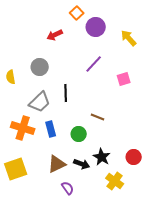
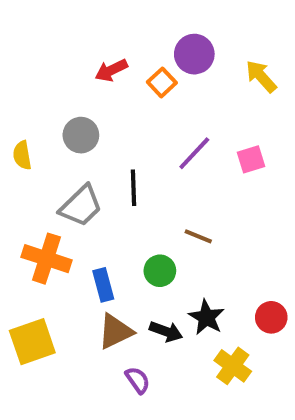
orange square: (77, 13) -> (162, 82), moved
purple line: (94, 64) -> (194, 153), moved
blue rectangle: (51, 129) -> (103, 285), moved

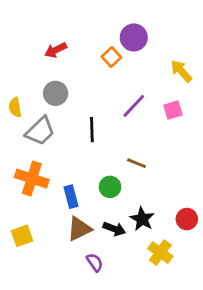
red arrow: (111, 70) -> (56, 50), moved
yellow arrow: (261, 76) -> (181, 71), moved
gray trapezoid: (81, 206) -> (40, 131), moved
yellow square: (32, 342) -> (22, 236), size x0.7

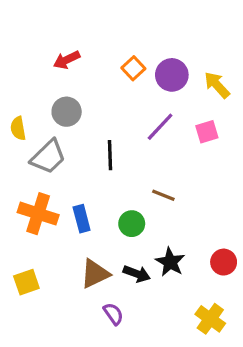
purple circle: (134, 37) -> (172, 75), moved
blue rectangle: (71, 197) -> (82, 219), moved
yellow cross: (160, 253) -> (210, 319), moved

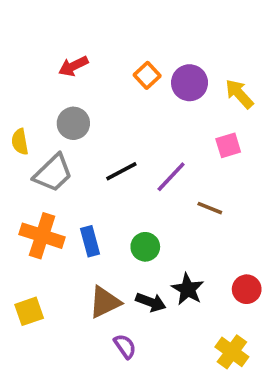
purple line: (160, 127) -> (171, 177), moved
black line: (110, 155) -> (121, 171), turned 64
brown line: (163, 195) -> (210, 208), moved

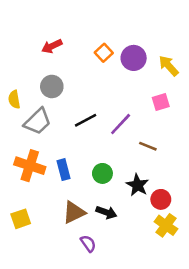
black star: (188, 289) -> (137, 185), moved
red circle: (247, 289) -> (161, 199), moved
yellow cross: (232, 352) -> (166, 225), moved

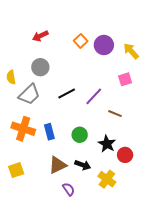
yellow cross: (166, 225) -> (107, 179), moved

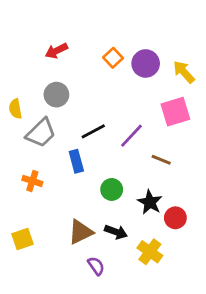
pink square: (125, 79) -> (175, 112), size x1.5
orange cross: (23, 129) -> (32, 181), size x0.6
blue rectangle: (49, 132) -> (76, 161), moved

